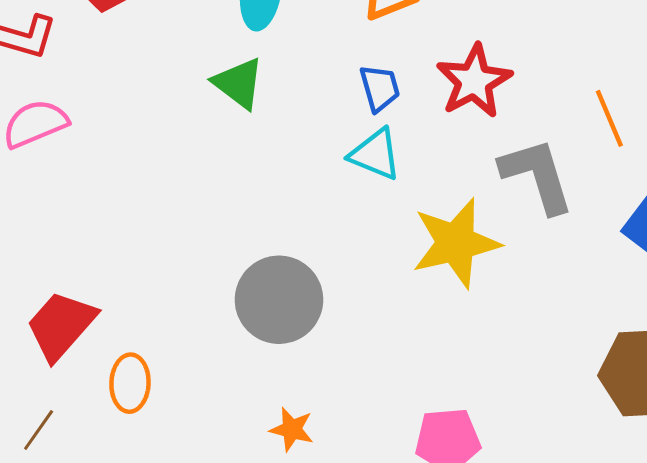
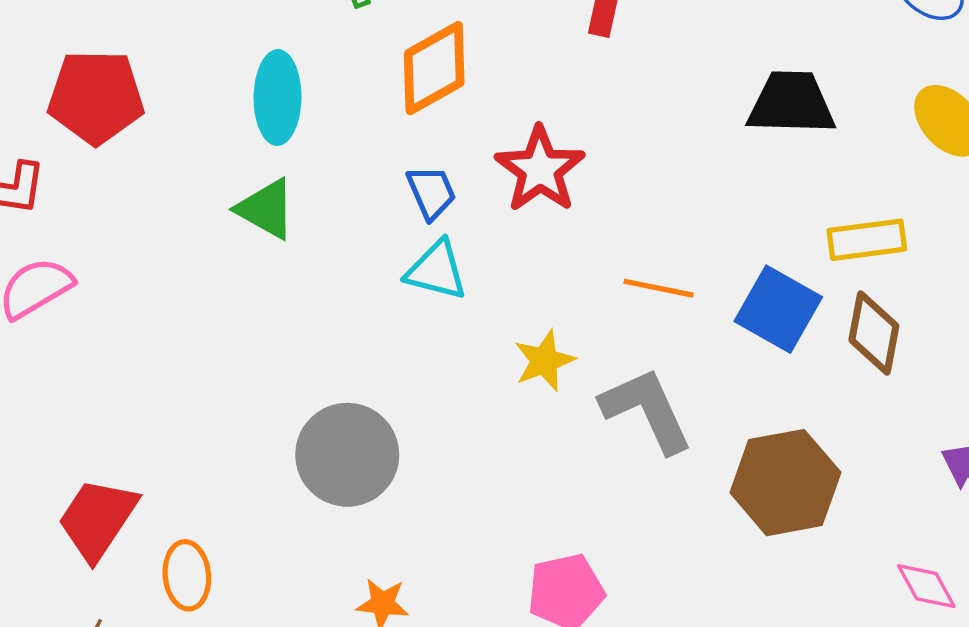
orange line: (609, 118) -> (659, 288), moved, turned -48
gray L-shape: (537, 175) -> (647, 410), moved
yellow star: (456, 243) -> (544, 361), size x0.6

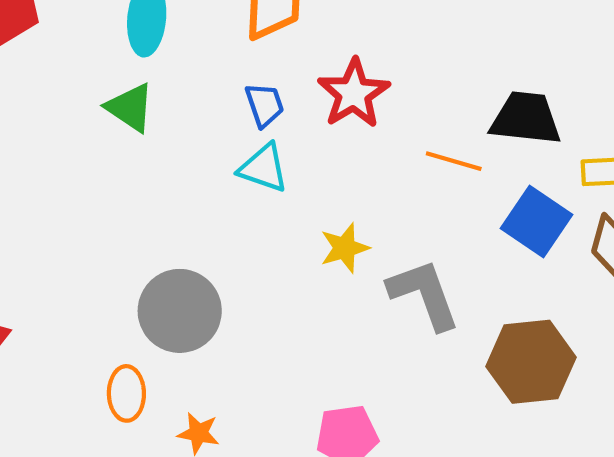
black trapezoid: (791, 103) -> (526, 118), moved
orange line: (659, 288) -> (454, 161), moved
orange ellipse: (187, 575) -> (126, 393), moved

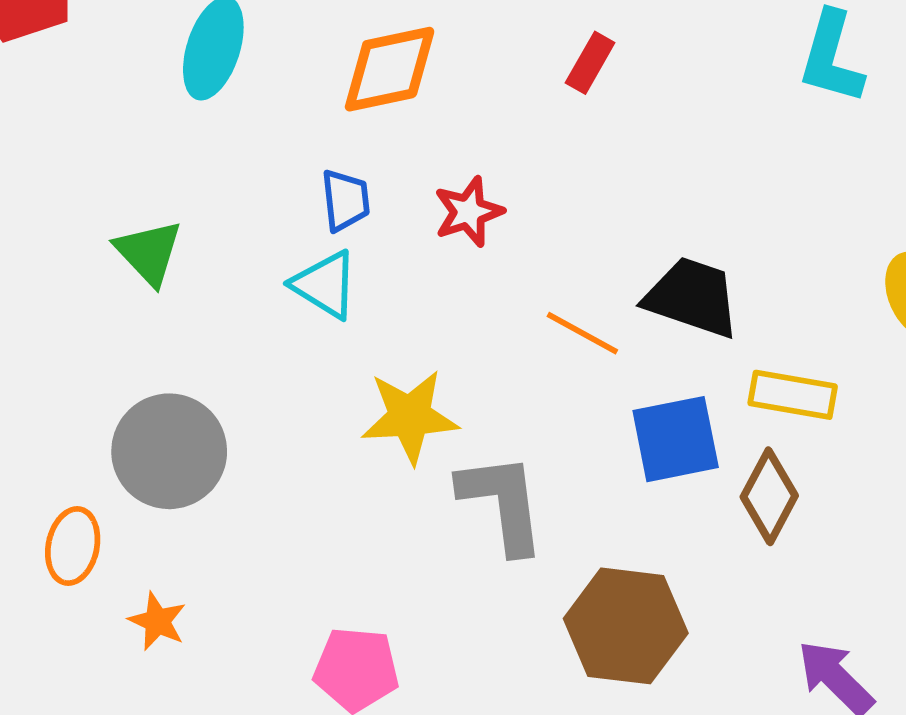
red star: (354, 93) -> (469, 212), size x0.7
green triangle: (130, 108) -> (149, 252), moved
blue square: (537, 221) -> (676, 439), turned 32
yellow star: (345, 248) -> (410, 417), size x1.4

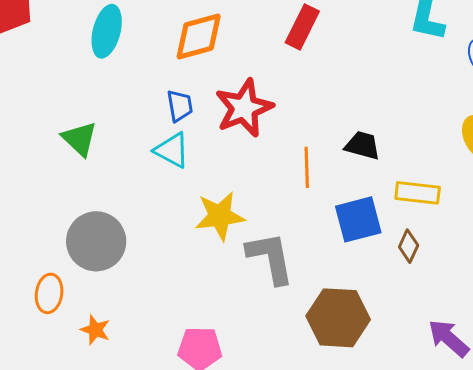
red rectangle: (590, 63) -> (302, 27), size x1.4
red star: (469, 212) -> (244, 108), size x1.6
black trapezoid: (692, 297) -> (363, 145), size x0.7
orange line: (582, 333) -> (307, 167), turned 63
brown diamond: (769, 496) -> (409, 246), size x0.7

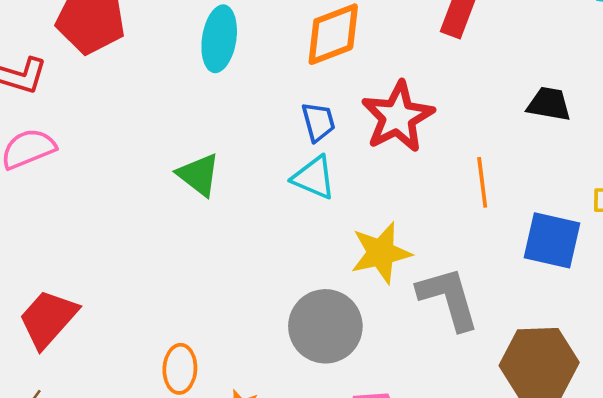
black trapezoid: (363, 145) -> (549, 104), moved
blue square: (358, 219) -> (552, 240), turned 33
gray circle: (96, 241) -> (325, 326), moved

